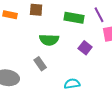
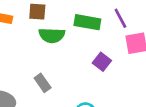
green semicircle: (49, 40) -> (52, 35), moved

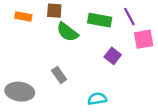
green semicircle: (52, 35) -> (67, 32), turned 35

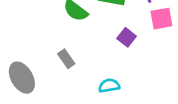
gray ellipse: (20, 92) -> (22, 78), turned 52

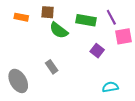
cyan semicircle: (109, 86) -> (110, 87), moved

